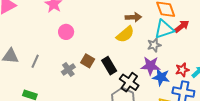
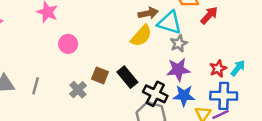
cyan triangle: (164, 29) -> (170, 23), moved, turned 45
blue star: (161, 77) -> (184, 96), moved

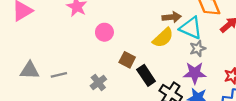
pink circle: (68, 44) -> (104, 32), moved
brown square: (100, 75) -> (127, 60), moved
gray line: (36, 86) -> (59, 75), turned 56

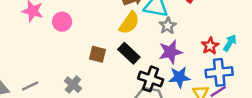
pink circle: (104, 32) -> (62, 22), moved
black rectangle: (146, 75) -> (129, 53), moved

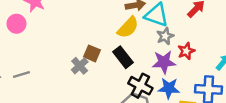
pink circle: (62, 22) -> (16, 24), moved
red star: (210, 46) -> (186, 51), moved
gray cross: (73, 85) -> (80, 66), moved

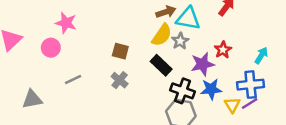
gray star: (165, 36) -> (180, 41), moved
brown square: (92, 53) -> (120, 51), moved
gray line: (21, 75) -> (73, 79), moved

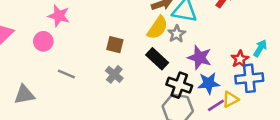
red star: (223, 50) -> (240, 59), moved
purple star: (202, 64) -> (200, 57), turned 30
gray line: (73, 79) -> (66, 74), turned 49
purple line: (250, 104) -> (216, 105), moved
yellow triangle: (232, 105) -> (231, 99), turned 35

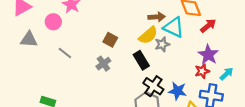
purple star: (200, 57) -> (208, 55), moved
red star: (240, 59) -> (202, 71), moved
gray triangle: (24, 95) -> (29, 39), moved

